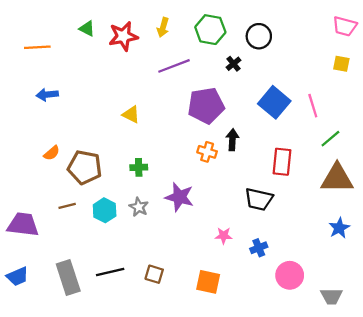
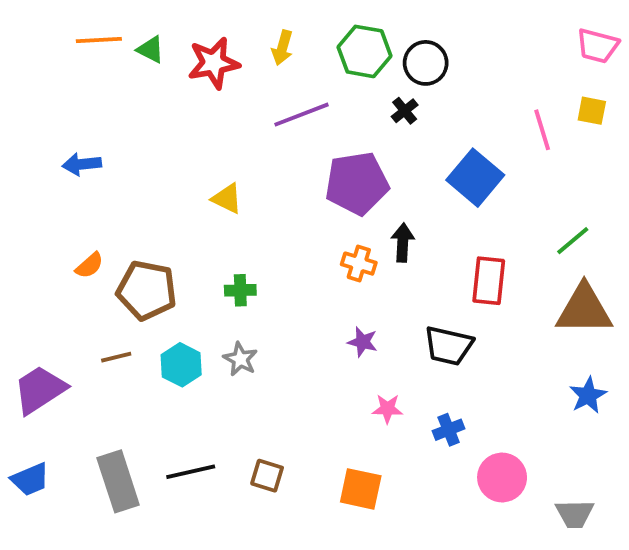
black circle: (259, 36) -> (426, 63), moved
orange line: (37, 47) -> (99, 40), moved
pink line: (313, 106) -> (542, 130), moved
purple star: (179, 197) -> (363, 342), moved, size x0.6
purple trapezoid: (23, 225) -> (40, 390), turned -40

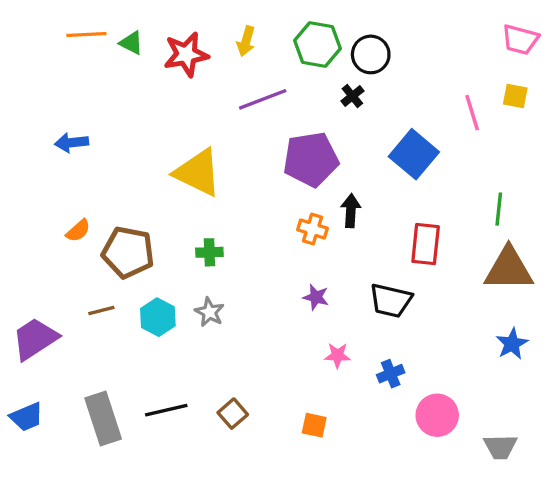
yellow triangle: (227, 199) -> (198, 173), size x1.8
green line: (573, 241) -> (499, 209), turned -44
brown square: (267, 476) -> (233, 414), turned 32
orange square: (361, 489) -> (314, 425), size x0.7

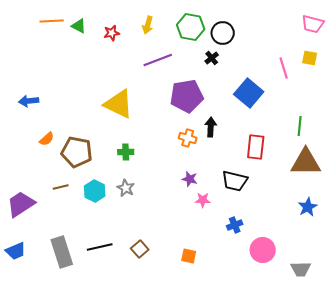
red star: (186, 54) -> (112, 33), size x0.6
blue arrow: (71, 143) -> (29, 101), moved
pink star: (337, 355) -> (203, 200), moved

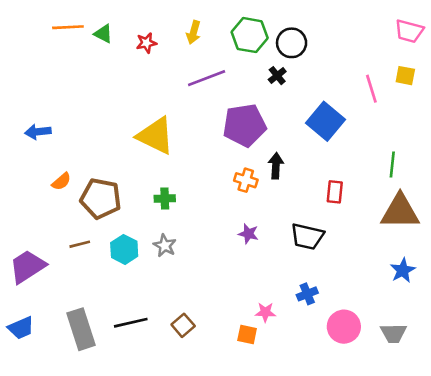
red rectangle: (256, 147) -> (335, 192), size x0.7
pink star: (203, 200) -> (265, 312), moved
gray trapezoid: (301, 269) -> (394, 333), moved

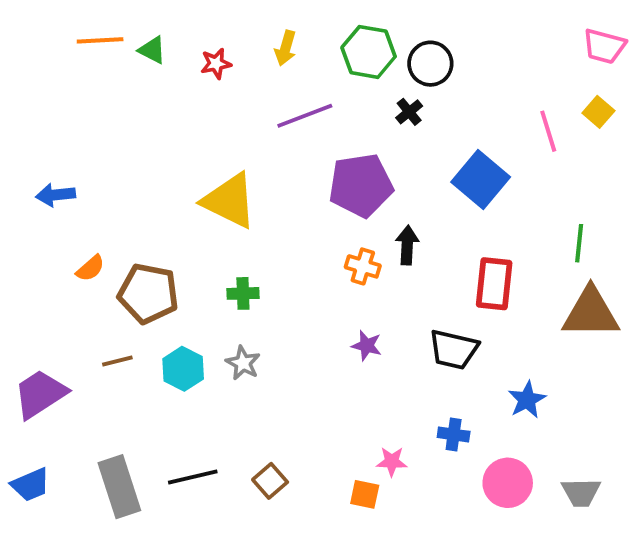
yellow square: (405, 76) -> (598, 112), turned 30
red rectangle: (335, 192) -> (494, 284), size x1.5
blue star: (403, 270) -> (527, 400), moved
blue cross: (307, 294) -> (454, 434), turned 30

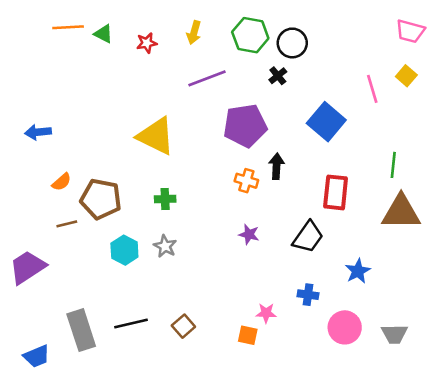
black trapezoid: (454, 349) -> (308, 237), turned -68
brown line: (117, 361) -> (67, 224), moved
blue trapezoid: (30, 485) -> (37, 356), moved

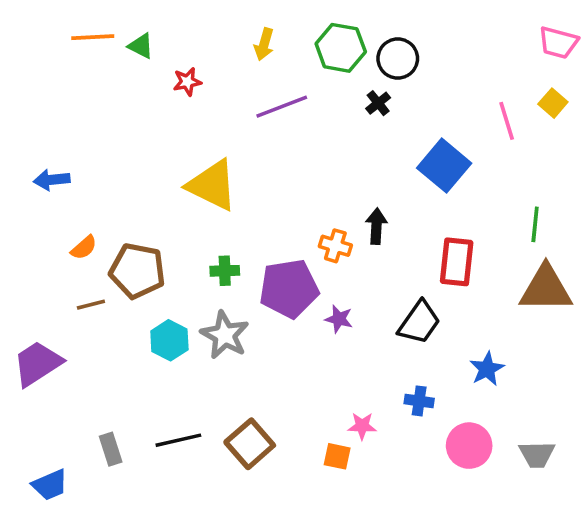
red star: (147, 43) -> (187, 82), moved
purple pentagon: (245, 126) -> (289, 289), moved
gray star: (165, 246) -> (225, 335), size x1.5
brown square: (183, 326) -> (250, 444), size x1.5
gray rectangle: (81, 330) -> (111, 449), size x0.6

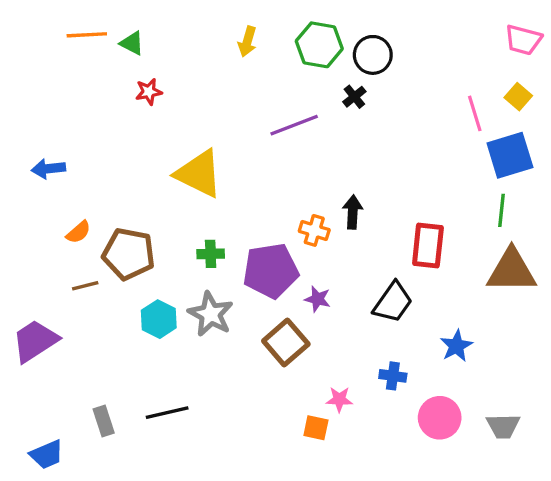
red star: (187, 82) -> (149, 92), moved
purple line: (282, 107) -> (294, 125), moved
blue square: (444, 166) -> (510, 155), moved, turned 33
brown square: (250, 444) -> (286, 342), moved

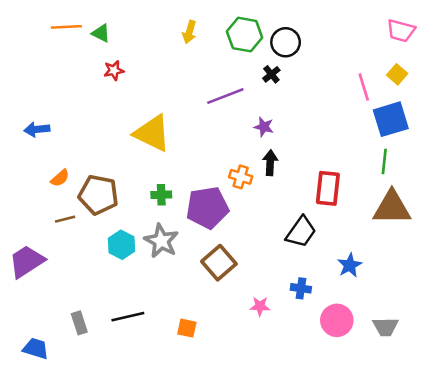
purple star: (318, 299) -> (264, 127), moved
orange square: (316, 428) -> (187, 328), moved
blue trapezoid: (47, 455) -> (36, 349), turned -140

